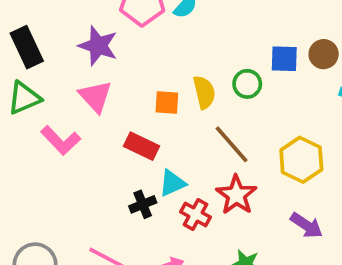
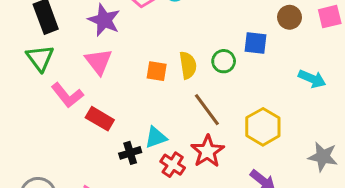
brown circle: (324, 54) -> (289, 17), moved
green triangle: (24, 98) -> (40, 58), turned -48
red rectangle: (141, 146) -> (100, 119), moved

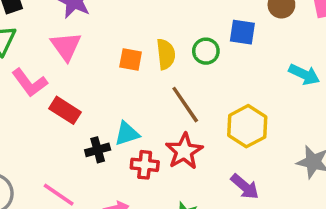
red cross: (173, 165) -> (145, 165), turned -30

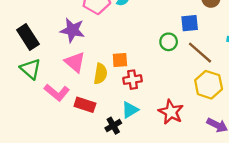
yellow semicircle: (166, 54) -> (101, 74), moved, turned 30
brown line: (185, 105) -> (200, 53), moved
red cross: (145, 165) -> (133, 80), moved

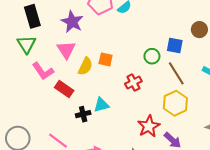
red cross: (133, 80) -> (133, 83), moved, turned -35
red star: (171, 112) -> (149, 126), moved

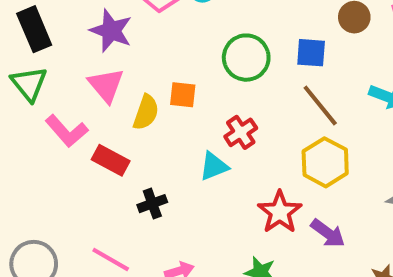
green circle: (152, 56) -> (246, 58), moved, size x1.5
cyan triangle: (101, 105) -> (214, 166), moved

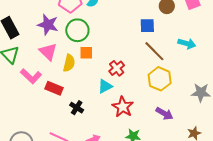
green circle: (246, 58) -> (77, 30), moved
black cross: (152, 204) -> (77, 108), turned -32
red star: (280, 212) -> (123, 107), moved

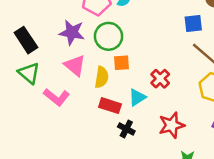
cyan triangle: (105, 86) -> (137, 97), moved
red rectangle: (54, 88) -> (110, 106), moved
red star: (123, 107) -> (172, 125), turned 30
black cross: (77, 108) -> (126, 129), moved

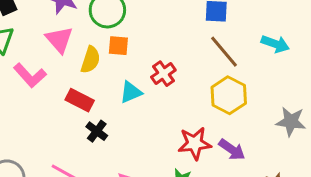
red rectangle: (110, 106) -> (80, 100), moved
red star: (172, 125) -> (195, 143), moved
black cross: (126, 129) -> (97, 131), moved

